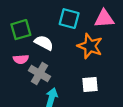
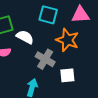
gray cross: (40, 73) -> (45, 59), moved

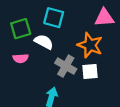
cyan square: (48, 15) -> (54, 18), moved
white square: (67, 75) -> (90, 72), moved

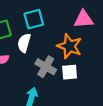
cyan square: (54, 18) -> (34, 19), turned -30
white semicircle: (44, 42) -> (24, 43), turned -102

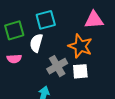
gray cross: (46, 67) -> (57, 66), turned 30

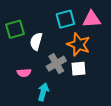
cyan square: (46, 20) -> (65, 19), moved
pink semicircle: (14, 59) -> (24, 73), moved

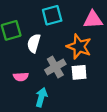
cyan square: (65, 19) -> (52, 15), moved

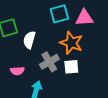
cyan square: (52, 15) -> (59, 14), moved

